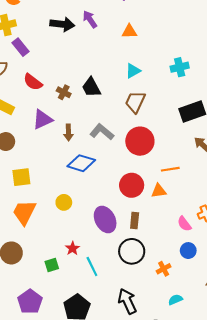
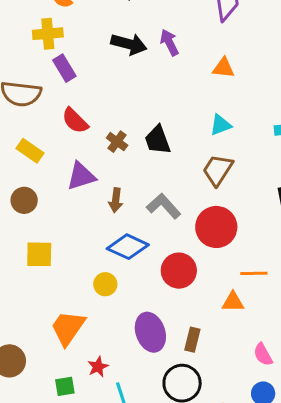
red circle: (132, 185) -> (179, 271), moved
yellow circle: (64, 202) -> (105, 284), moved
orange trapezoid: (24, 212) -> (68, 328), moved

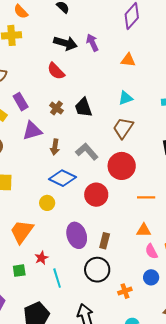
purple rectangle: (64, 68) -> (21, 102), moved
red semicircle: (75, 121) -> (56, 71), moved
orange triangle: (233, 302) -> (144, 230), moved

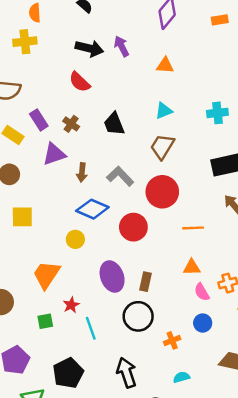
orange semicircle: (21, 12) -> (35, 13), turned 42
brown cross: (56, 108) -> (71, 124), moved

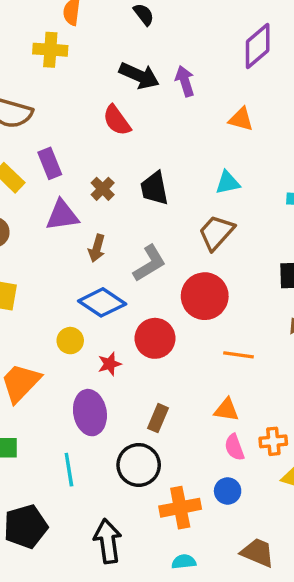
brown cross: (71, 124) -> (103, 189), moved
gray L-shape: (120, 176) -> (149, 263), turned 92
purple ellipse: (112, 277) -> (90, 413), moved
red star: (71, 305) -> (110, 364), moved
orange cross: (172, 340) -> (180, 508), size x1.6

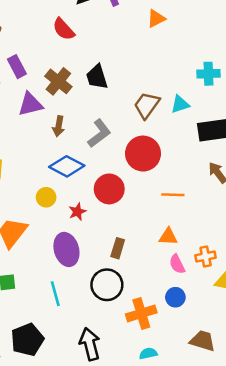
orange triangle: (241, 119) -> (156, 19), turned -36
cyan triangle: (228, 183) -> (180, 104), moved
brown cross: (103, 189) -> (58, 81), size x1.5

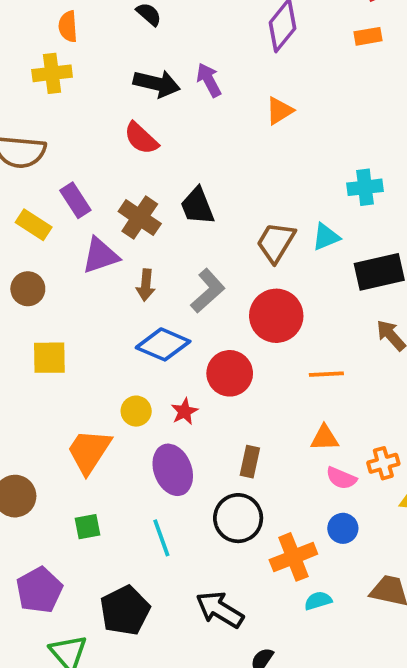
yellow circle: (46, 197) -> (136, 411), moved
pink semicircle: (177, 264) -> (341, 478), turned -36
black arrow: (90, 344) -> (220, 610), turned -40
cyan semicircle: (148, 353) -> (318, 601), moved

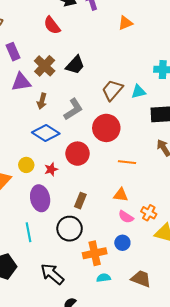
black trapezoid: (197, 206) -> (75, 65), turned -125
orange cross: (383, 463) -> (149, 213), turned 35

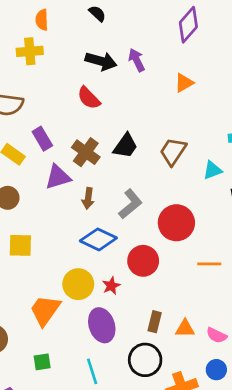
brown trapezoid: (112, 90) -> (173, 151), moved
yellow circle: (26, 165) -> (78, 284), size x1.5
orange triangle: (121, 195) -> (185, 328), moved

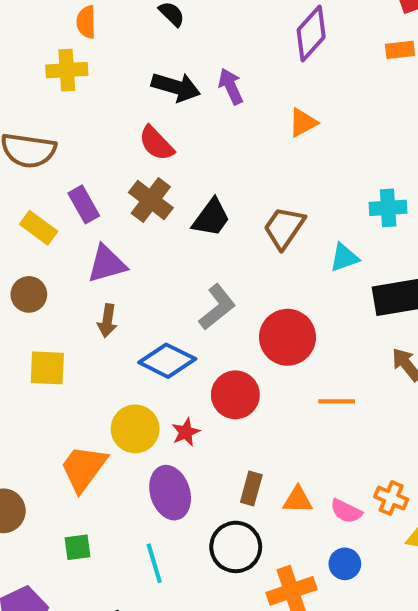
brown cross: (86, 152) -> (151, 200), moved
brown arrow: (88, 198) -> (107, 321), moved

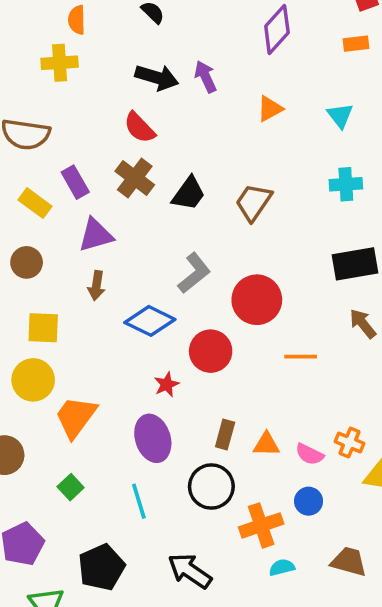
cyan triangle: (344, 257) -> (340, 116), moved, turned -48
yellow circle: (135, 429) -> (33, 380), moved
green square: (77, 547) -> (71, 487), turned -35

